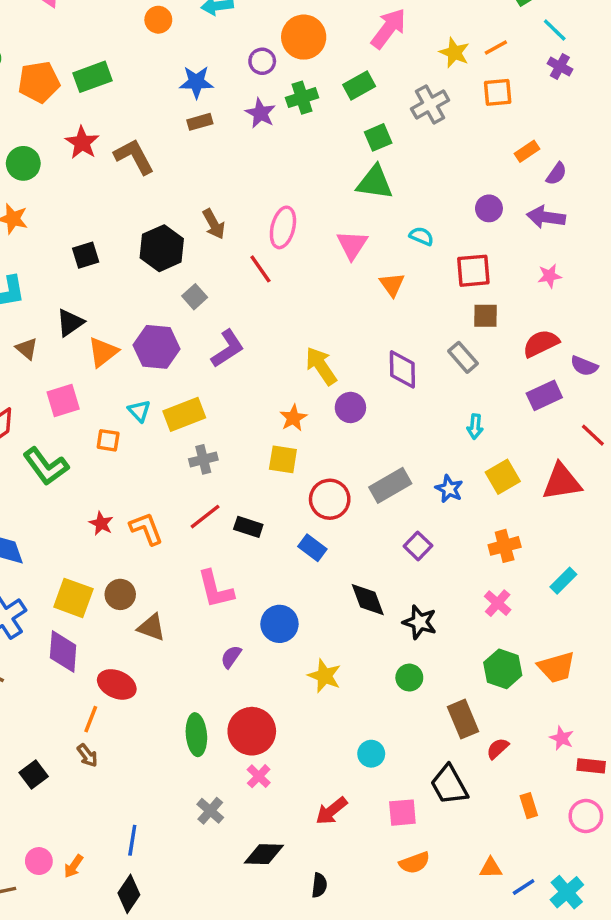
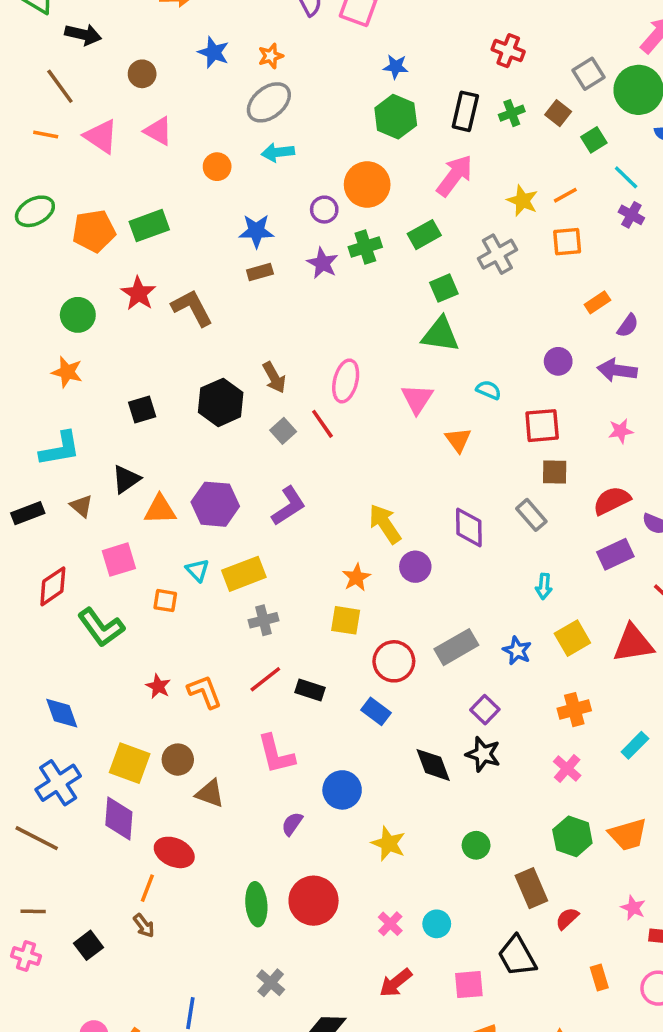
gray square: (195, 297) -> (283, 431), moved
orange triangle: (103, 352) -> (160, 510), turned 36
black star: (420, 622) -> (483, 754), moved
pink cross: (259, 776) -> (390, 924), moved

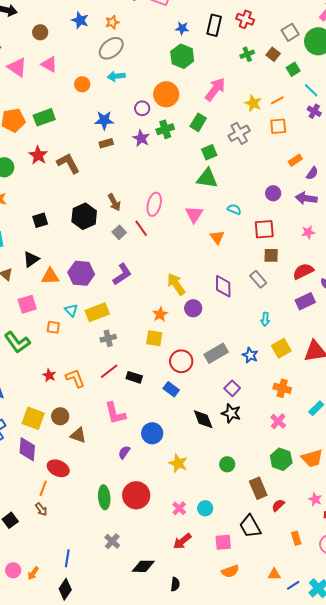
black rectangle: (465, 111) -> (214, 25), moved
green rectangle: (424, 235) -> (198, 122), turned -30
orange cross: (574, 710) -> (282, 388), turned 30

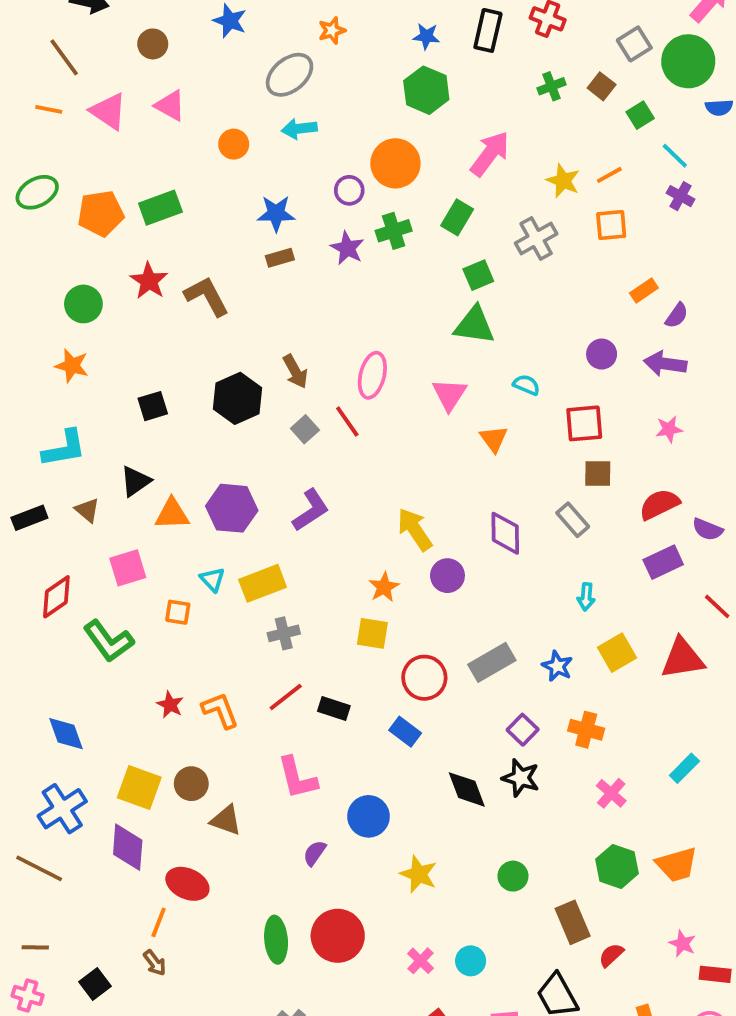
orange star: (112, 22) -> (332, 30), moved
orange cross: (282, 388) -> (586, 730), moved

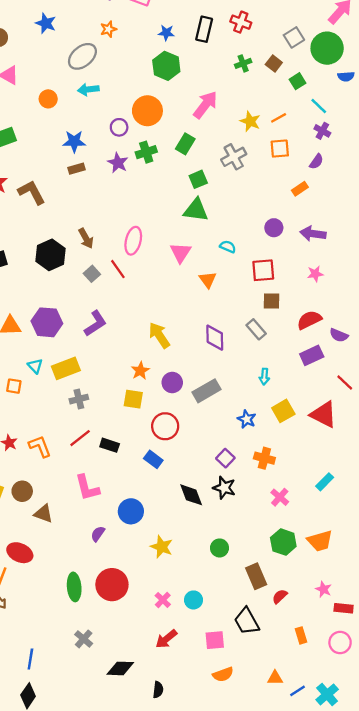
purple semicircle: (677, 316) -> (316, 162), moved
purple circle: (447, 576) -> (172, 383), moved
red triangle: (682, 658) -> (323, 414), turned 36
gray rectangle: (492, 662) -> (207, 391), moved

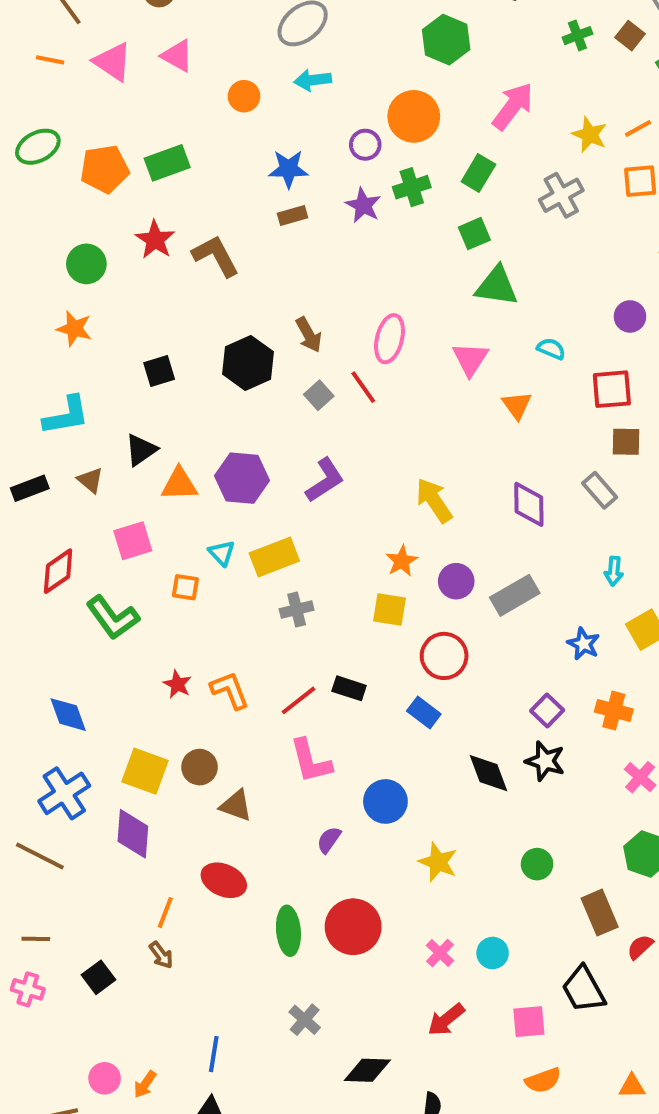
green square: (198, 179) -> (474, 234), moved
red line: (80, 438) -> (299, 700), moved
red ellipse: (20, 553) -> (224, 880), moved

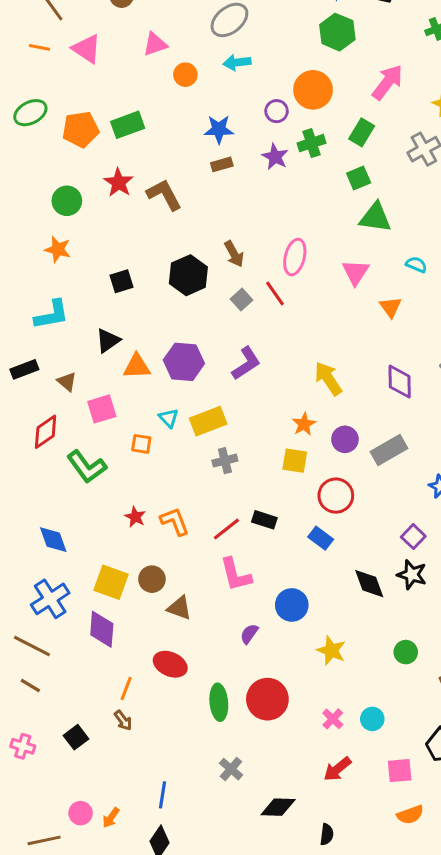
pink triangle: (177, 56) -> (155, 44), moved, turned -48
brown triangle: (90, 480) -> (67, 382), moved
brown line: (36, 939) -> (30, 685), moved, turned 30

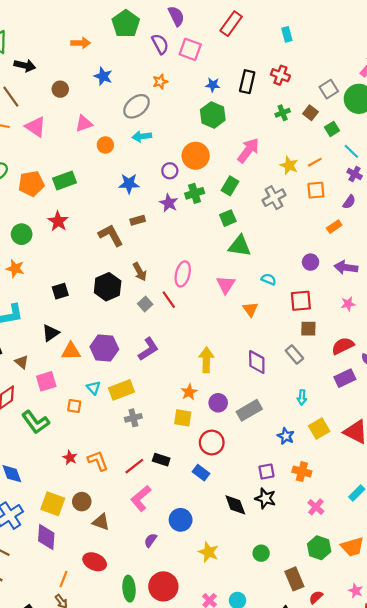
brown rectangle: (222, 164) -> (138, 220), moved
brown L-shape: (164, 195) -> (111, 235), moved
yellow arrow: (328, 379) -> (206, 360), turned 35
purple square: (413, 537) -> (266, 472), turned 35
pink L-shape: (236, 575) -> (141, 498), turned 64

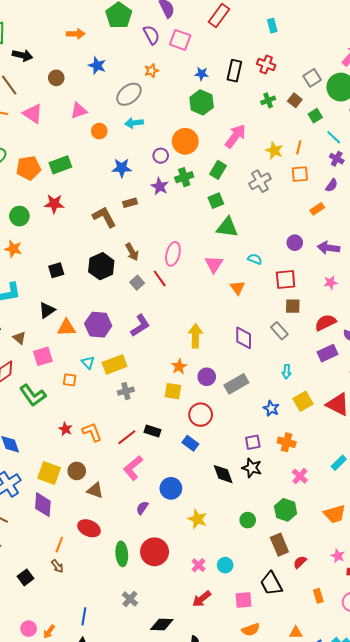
orange line: (315, 162) -> (299, 147), turned -48
red star: (58, 221) -> (54, 204), turned -30
green hexagon: (319, 548) -> (286, 510), moved

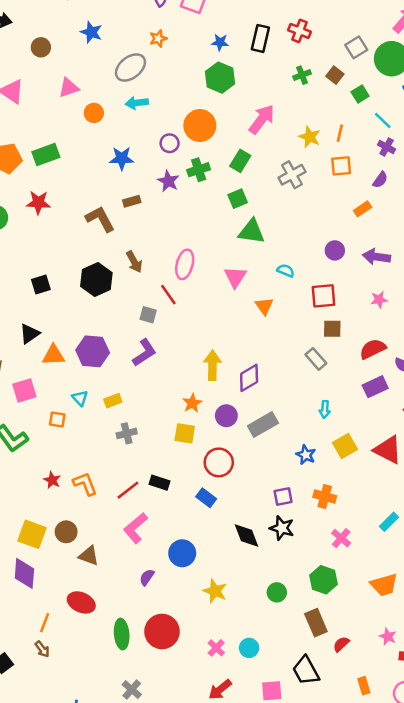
gray square: (137, 283) -> (148, 315), moved, turned -32
purple diamond: (244, 338) -> (249, 378), moved, turned 60
yellow rectangle: (115, 364) -> (113, 401), size x0.6

